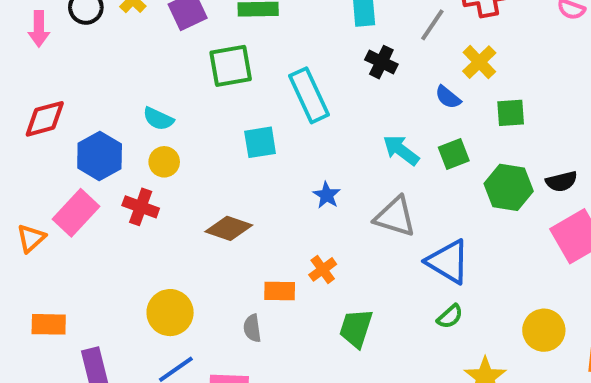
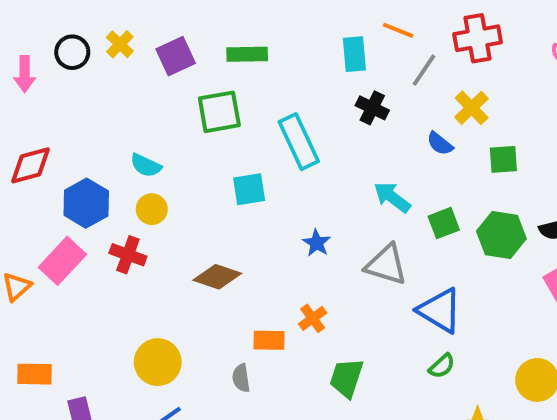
green square: (454, 154) -> (444, 223), moved

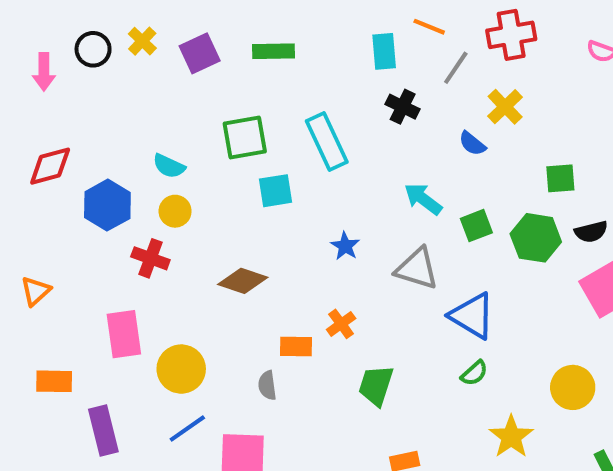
green square: (219, 112) -> (245, 137), moved
green square: (503, 159) -> (560, 178), moved
pink rectangle: (62, 261) -> (124, 334), moved, turned -51

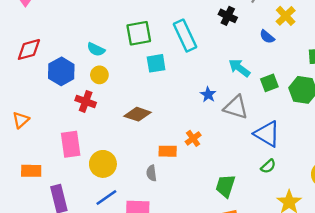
blue star: (345, 246) -> (208, 95), moved
green trapezoid: (376, 385) -> (225, 186), moved

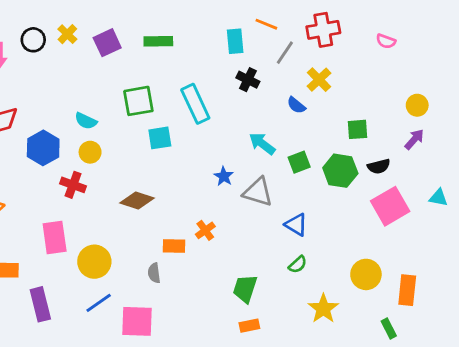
blue triangle: (267, 134) -> (296, 225), size x0.7

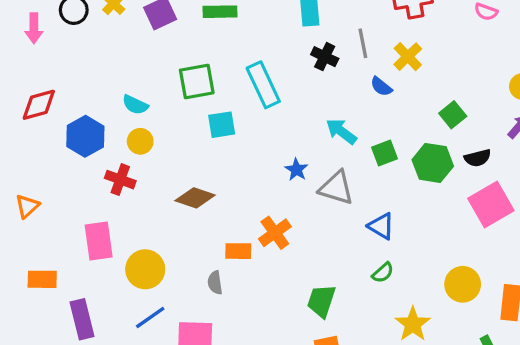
gray line: (285, 53) -> (363, 43), moved, turned -45
green square: (357, 129) -> (453, 115), turned -35
orange cross: (205, 230) -> (275, 233), size x1.4

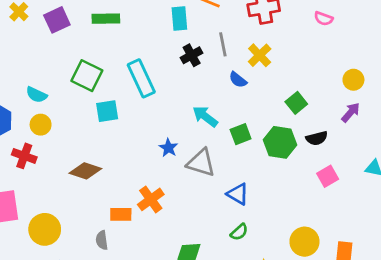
black cross: (325, 57) -> (192, 55), turned 35
green square: (197, 82) -> (87, 76), turned 36
pink square: (491, 204) -> (328, 176), size x0.6

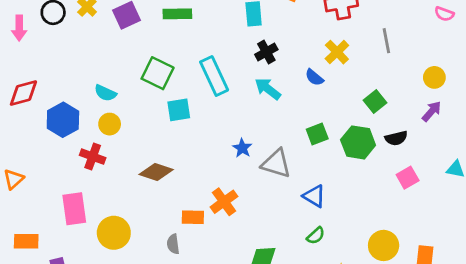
pink semicircle: (324, 19) -> (444, 14), moved
gray line: (223, 44) -> (386, 41), moved
cyan arrow: (205, 116) -> (268, 89), moved

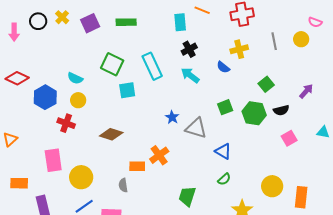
yellow cross: (337, 52) -> (239, 49), turned 30
yellow circle: (434, 77) -> (301, 39), moved
red diamond: (23, 93) -> (17, 78), turned 40

